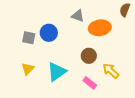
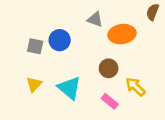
cyan triangle: (57, 72) -> (69, 88), turned -45

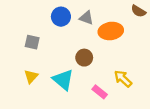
brown semicircle: (153, 12) -> (138, 11), turned -80
blue circle: (60, 40) -> (61, 17), moved
brown circle: (109, 68) -> (84, 58), moved

